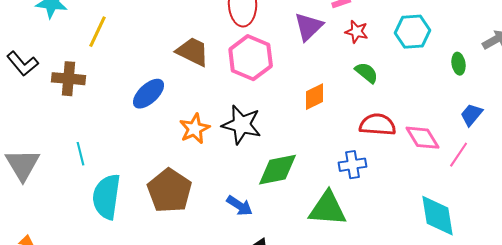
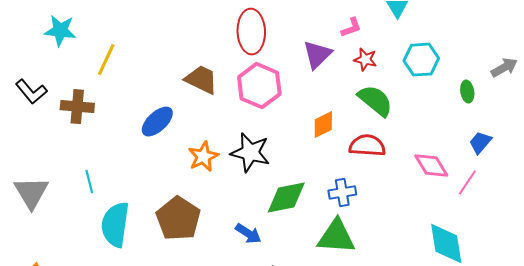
green semicircle: (367, 73) -> (375, 101), size x1.5
red semicircle: (378, 125) -> (367, 146), moved
blue cross: (353, 165) -> (342, 193), moved

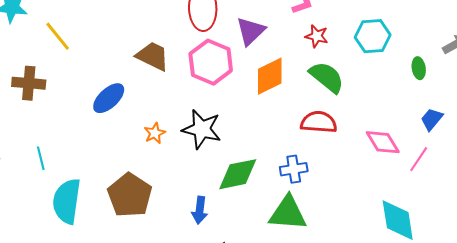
purple triangle: (317, 55) -> (251, 31), moved
yellow line: (106, 60) -> (58, 36), turned -64
orange diamond: (323, 125) -> (270, 76), moved, size x1.4
orange star: (203, 157) -> (155, 133), size x0.7
blue arrow: (248, 234) -> (200, 210), turned 64

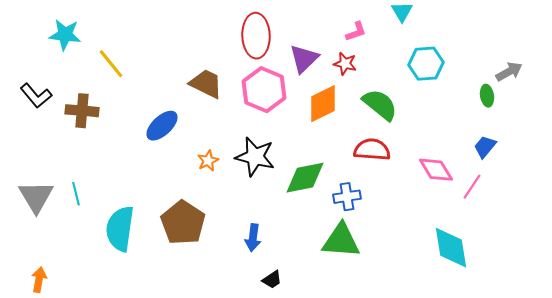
red star: (317, 36) -> (345, 64), moved
green ellipse: (419, 68) -> (487, 96), moved
cyan line: (41, 158) -> (76, 194), moved
green diamond: (238, 174) -> (305, 178), moved

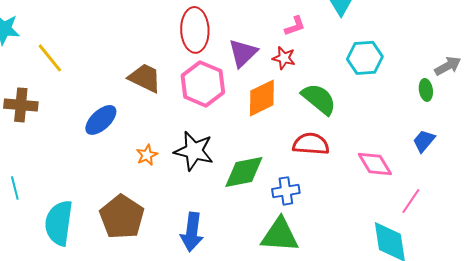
pink line: (472, 187) -> (411, 201), moved
blue arrow: (253, 238) -> (192, 232), size x1.4

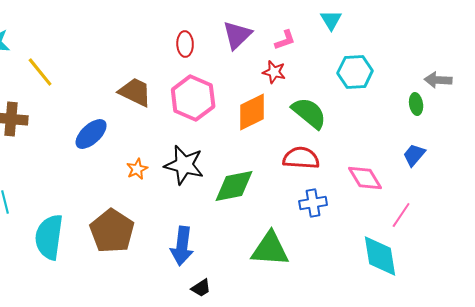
red ellipse: (195, 30) -> (185, 44), size x0.6
purple triangle: (243, 53) -> (237, 35), moved
gray arrow: (448, 66) -> (438, 80), turned -148
blue cross: (286, 191) -> (313, 203), moved

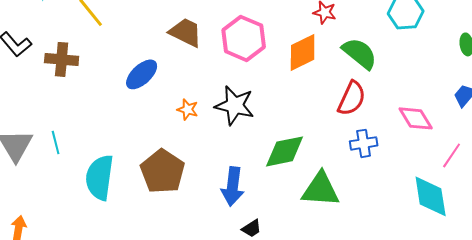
red semicircle: (301, 158) -> (352, 98), turned 111
orange star: (137, 169) -> (188, 109), turned -30
green diamond: (234, 186) -> (285, 151), moved

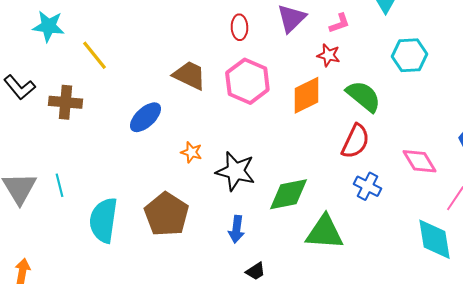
black star: (235, 105) -> (235, 171), moved
blue cross: (364, 143) -> (367, 186), turned 36
blue arrow: (233, 186) -> (236, 229), size x0.7

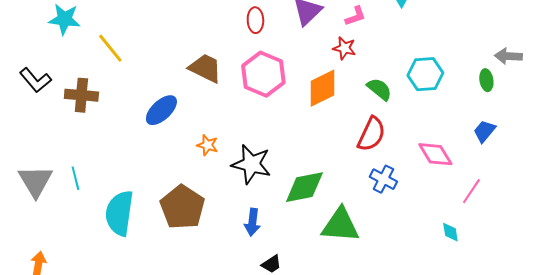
cyan hexagon: (409, 55) -> (425, 74), moved
green semicircle: (363, 96) -> (379, 89), size x0.7
cyan diamond: (434, 239) -> (450, 232), size x0.5

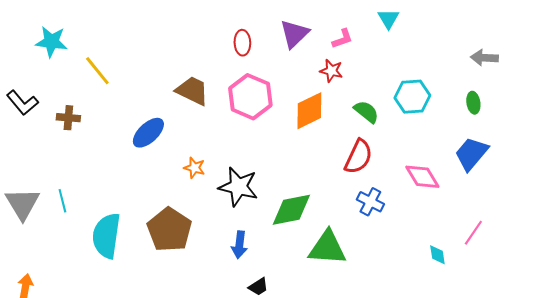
gray arrow: (508, 56) -> (484, 58), moved
brown cross: (81, 95) -> (68, 118), size x0.7
blue trapezoid: (484, 131) -> (471, 154), size x1.5
pink line: (471, 191) -> (473, 233), moved

